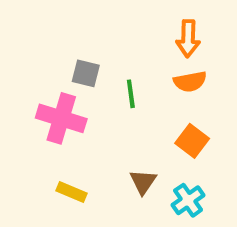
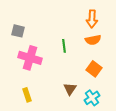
gray square: (86, 73) -> (18, 31), moved
yellow rectangle: (71, 192) -> (27, 95), moved, turned 48

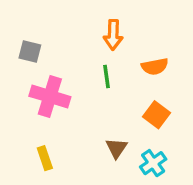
orange arrow: (92, 19) -> (113, 35), moved

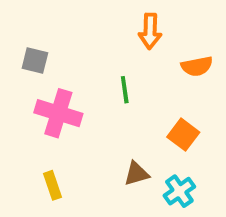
orange arrow: (113, 35) -> (150, 31), moved
orange semicircle: (155, 66) -> (197, 66), moved
brown triangle: (116, 148) -> (136, 174), turned 40

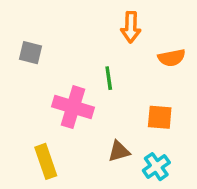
pink cross: (58, 113) -> (73, 107), moved
orange square: (183, 135) -> (160, 117), turned -32
yellow rectangle: (53, 185) -> (46, 161), size x1.4

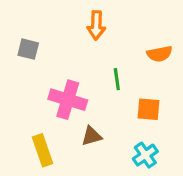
orange arrow: (131, 27) -> (96, 25), moved
green line: (109, 78) -> (117, 79), moved
brown triangle: (119, 151) -> (92, 136), moved

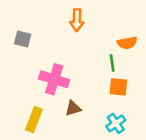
green line: (117, 79) -> (112, 63), moved
yellow rectangle: (42, 150) -> (34, 120), turned 40

